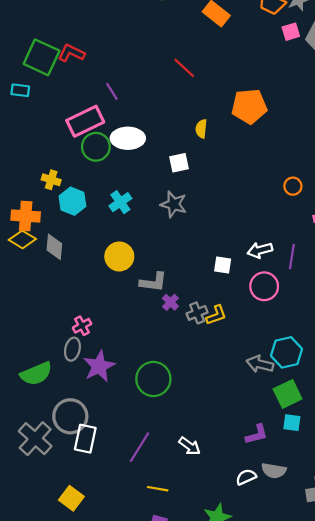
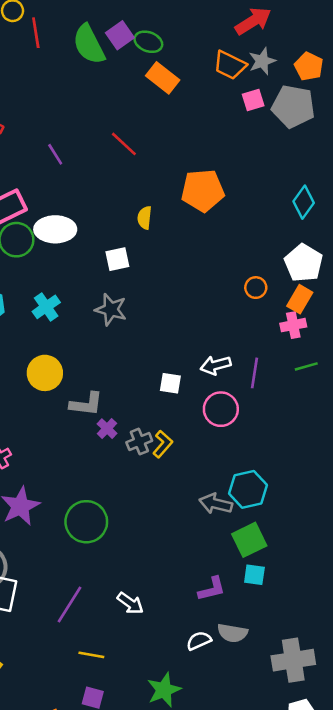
purple line: (112, 91) -> (55, 154), moved
yellow L-shape: (216, 315) -> (163, 444), turned -30

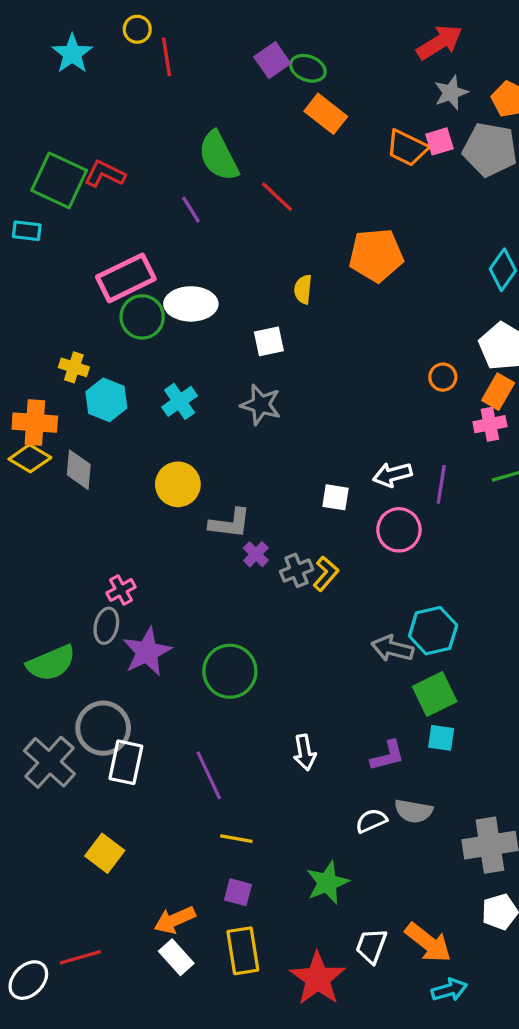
green semicircle: (89, 44) -> (219, 156), moved
orange trapezoid: (230, 65) -> (407, 148), moved
white arrow: (130, 603) -> (305, 753), moved, turned 44
purple line: (69, 605) -> (209, 775), turned -57

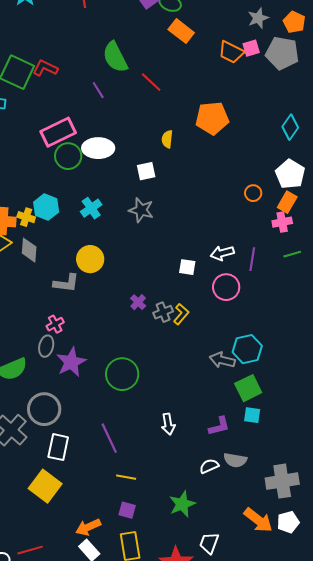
yellow cross: (74, 367) -> (26, 217), moved
gray L-shape: (230, 523) -> (66, 283), moved
white rectangle: (126, 762) -> (58, 447), moved
yellow square: (105, 853) -> (45, 486), size x1.4
orange arrow: (428, 943) -> (258, 520), moved

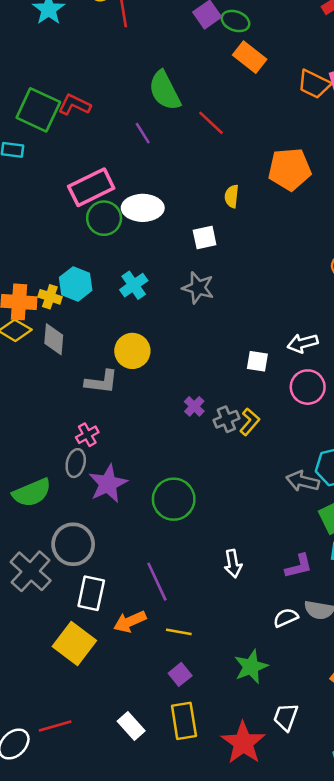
purple square: (127, 510) -> (180, 674), turned 36
orange arrow: (88, 527) -> (130, 622), moved

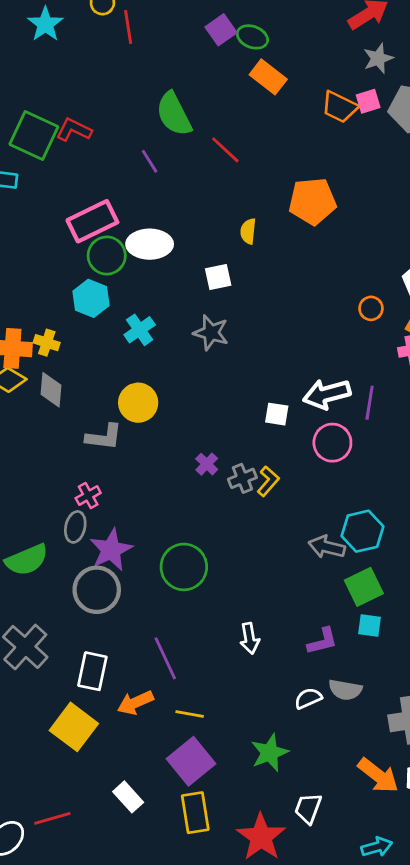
cyan hexagon: (76, 284) -> (91, 298), moved
white arrow: (303, 343) -> (327, 394), size x1.4
gray circle: (73, 544) -> (97, 590), moved
purple square: (180, 674) -> (191, 761), size x1.8
white rectangle: (131, 726) -> (128, 797), moved

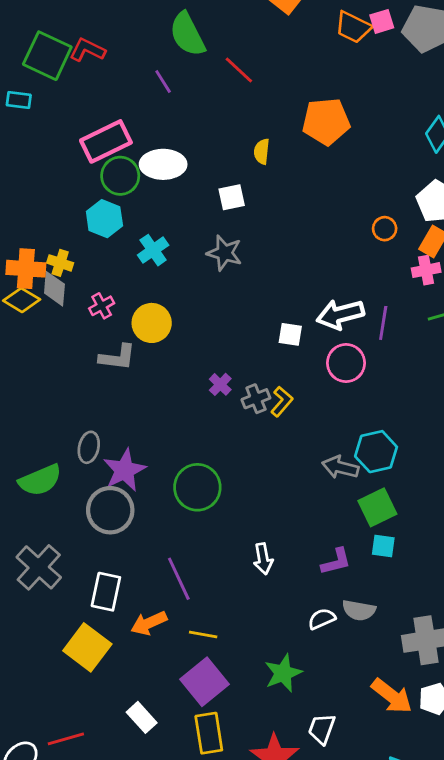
gray diamond: (51, 390) -> (54, 289), moved
pink cross: (88, 496) -> (102, 306), moved

